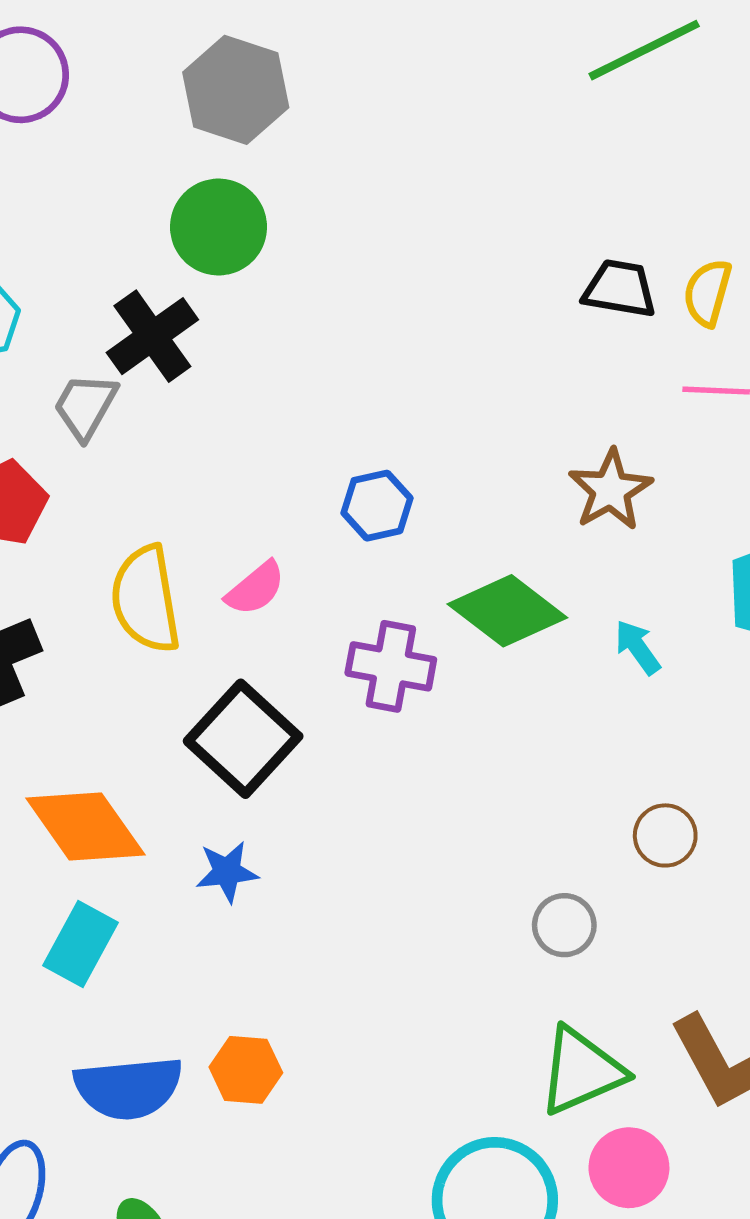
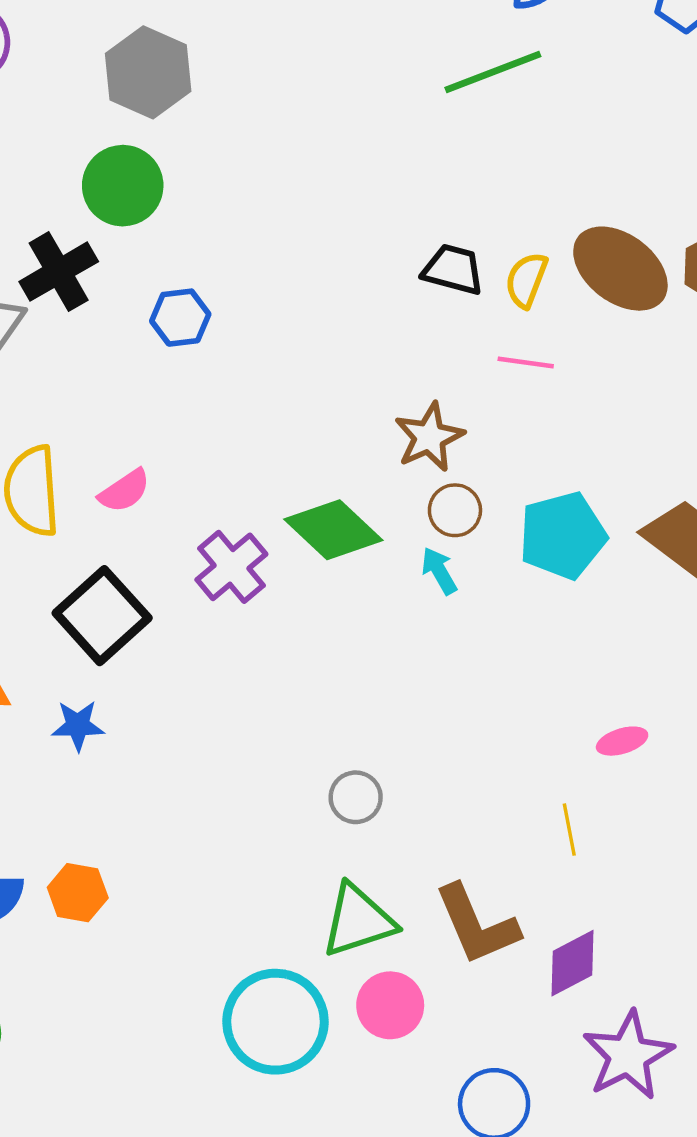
blue hexagon: (377, 506) -> (180, 318), moved
purple cross: (391, 666) -> (231, 567), turned 34
brown circle: (665, 835) -> (455, 510), moved

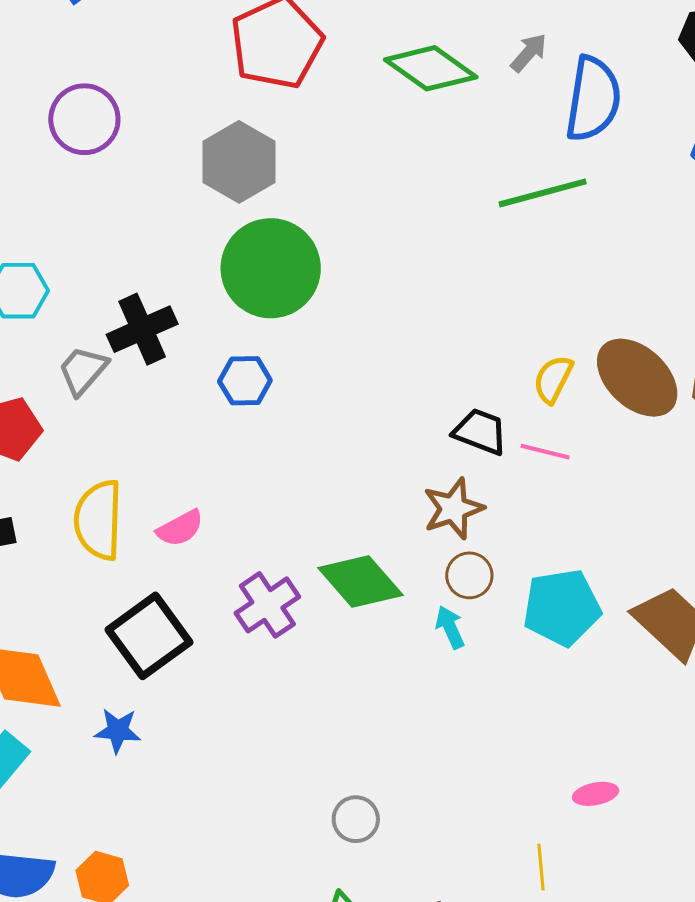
green circle: (123, 186) -> (271, 268), moved, size x1.4
black trapezoid: (453, 270) -> (480, 432), moved

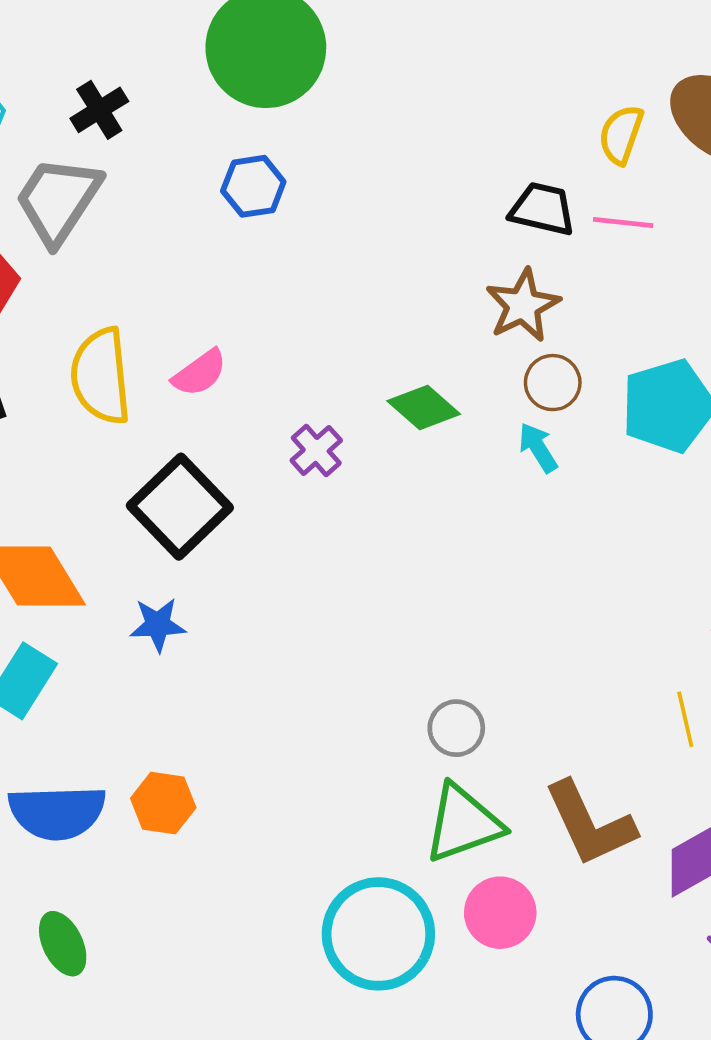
black cross: (142, 329) -> (99, 110), moved, size x0.7
gray trapezoid: (83, 370) -> (58, 200), size x1.5
green diamond: (360, 582) -> (424, 407), size x0.7
purple cross: (267, 605) -> (316, 450), size x0.7
gray circle: (356, 819) -> (456, 728), moved

